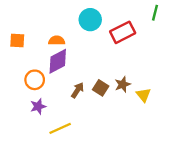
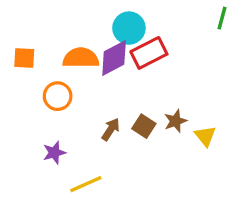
red rectangle: (123, 32) -> (149, 53), moved
orange semicircle: (57, 40) -> (81, 58), size x1.5
purple diamond: (58, 61) -> (114, 58), moved
orange circle: (35, 80) -> (58, 96), moved

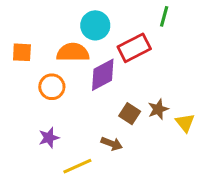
green line: (222, 18) -> (164, 16), moved
cyan circle: (129, 28) -> (95, 25), moved
purple diamond: (114, 58) -> (103, 75), moved
brown arrow: (111, 129) -> (112, 144), moved, turned 78

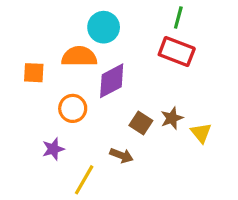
red rectangle: (134, 48) -> (177, 52), moved, turned 48
orange square: (22, 52) -> (34, 73), moved
orange circle: (52, 87) -> (73, 108), moved
yellow line: (77, 166) -> (84, 180), turned -36

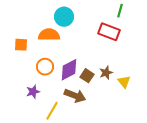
green line: (178, 17) -> (120, 11), moved
purple diamond: (112, 81) -> (69, 70), moved
brown arrow: (121, 155) -> (75, 96), size x1.5

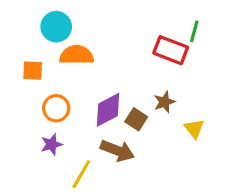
green line: (120, 11) -> (194, 31), moved
cyan circle: (64, 17) -> (56, 27), moved
orange circle: (45, 67) -> (56, 108), moved
brown star: (106, 73) -> (164, 102), moved

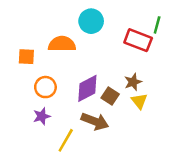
cyan circle: (56, 27) -> (91, 21), moved
yellow triangle: (194, 129) -> (139, 101), moved

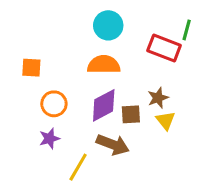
orange semicircle: (62, 44) -> (104, 65), moved
brown square: (110, 96) -> (131, 114), turned -36

